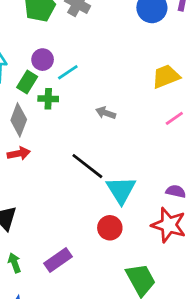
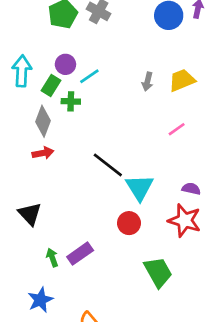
gray arrow: (106, 113) -> (148, 82), moved, turned -96
pink line: (174, 118) -> (177, 129), moved
green arrow: (15, 263) -> (52, 257), moved

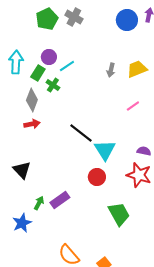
green cross: (71, 101) -> (53, 85), turned 32
green arrow: (52, 257) -> (39, 203), turned 48
blue star: (40, 300) -> (22, 223), moved

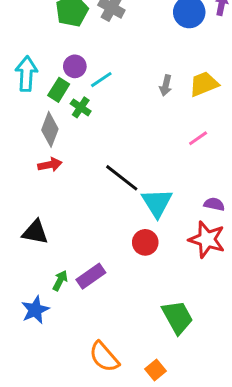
black triangle: (22, 170) -> (35, 232), turned -36
green trapezoid: (119, 214) -> (177, 317), moved

